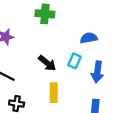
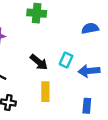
blue semicircle: (89, 38) -> (90, 28), moved
blue arrow: (97, 72) -> (89, 71), turned 78

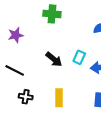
yellow rectangle: (45, 92) -> (59, 98), moved

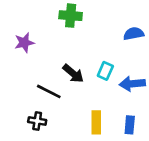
black line: (15, 70) -> (49, 91), moved
yellow rectangle: (59, 98) -> (96, 122), moved

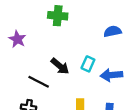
purple star: (24, 43) -> (17, 39), turned -30

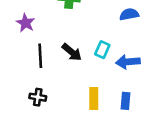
black line: (39, 82) -> (40, 56), moved, turned 60

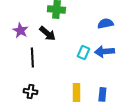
black arrow: (72, 52) -> (47, 33), moved
blue arrow: (128, 62) -> (104, 51), moved

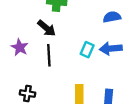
purple star: (20, 30) -> (20, 47), moved
black line: (32, 57) -> (49, 55), moved

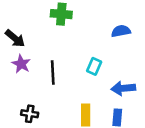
black arrow: (47, 28) -> (15, 38), moved
blue arrow: (111, 48) -> (123, 88), moved

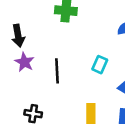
black arrow: (15, 38) -> (18, 36), turned 40

